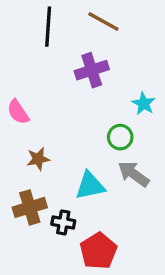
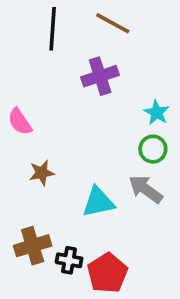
green circle: (120, 137) -> (153, 149), moved
brown cross: (30, 207) -> (33, 246), moved
black cross: (63, 222) -> (69, 260), moved

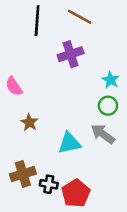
brown star: (42, 173) -> (29, 122), turned -30

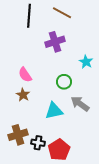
pink semicircle: (14, 86) -> (25, 75), moved
green circle: (108, 106) -> (64, 82), moved

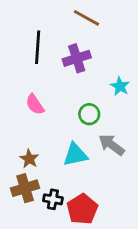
black line: (29, 16) -> (38, 47), moved
brown star: (23, 95) -> (29, 159), moved

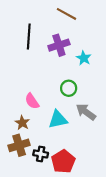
cyan star: (120, 86) -> (84, 58), moved
pink semicircle: (35, 104) -> (32, 101), moved

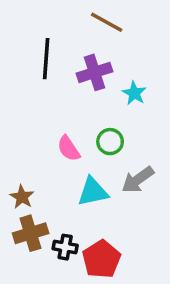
pink semicircle: (32, 101) -> (69, 149), moved
gray arrow: (86, 112) -> (138, 180), turned -72
brown star: (22, 123) -> (22, 197), moved

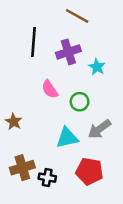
pink semicircle: (69, 149) -> (50, 89), moved
brown star: (22, 197) -> (14, 122), moved
red pentagon: (101, 259) -> (89, 171), moved, turned -30

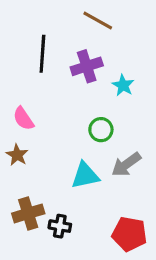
pink semicircle: (50, 89) -> (23, 119), moved
red pentagon: (89, 171) -> (129, 234), moved

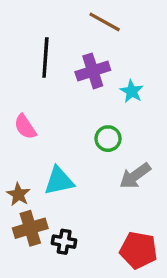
brown star: (17, 155) -> (18, 194), moved
cyan triangle: (85, 175) -> (59, 181), moved

